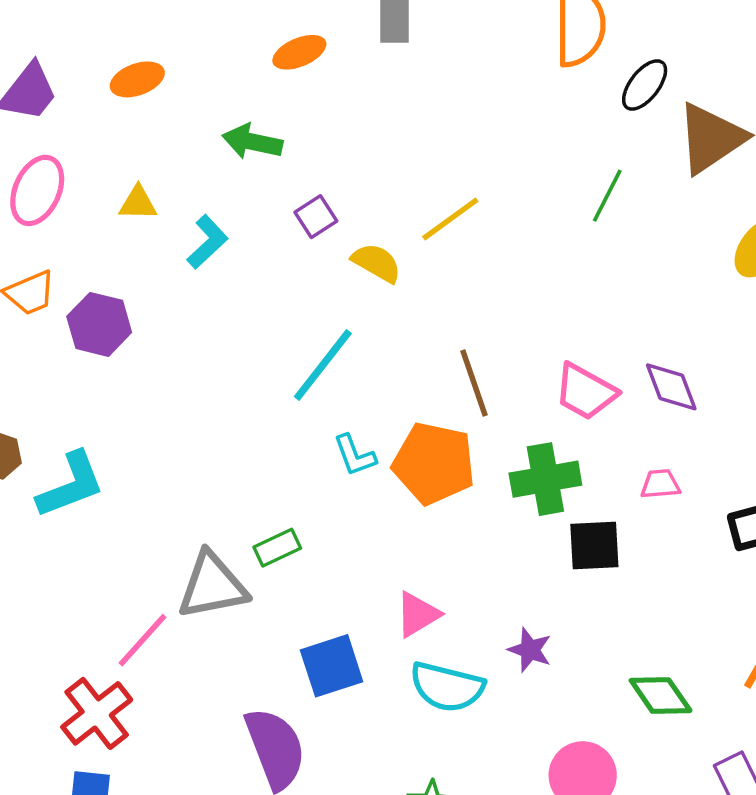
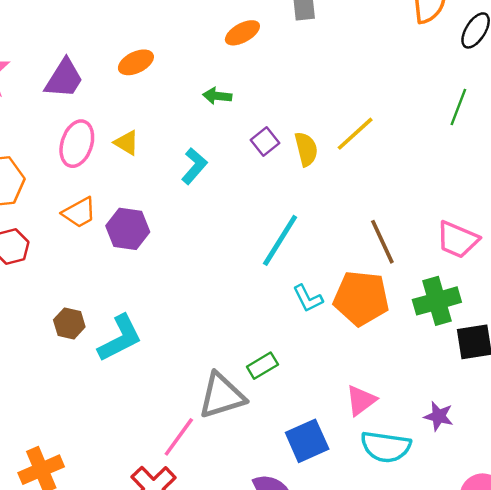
green arrow: (252, 142) -> (217, 96), size x0.7
yellow triangle: (138, 203) -> (127, 143), moved, turned 36
yellow semicircle: (377, 263) -> (306, 149), moved, turned 52

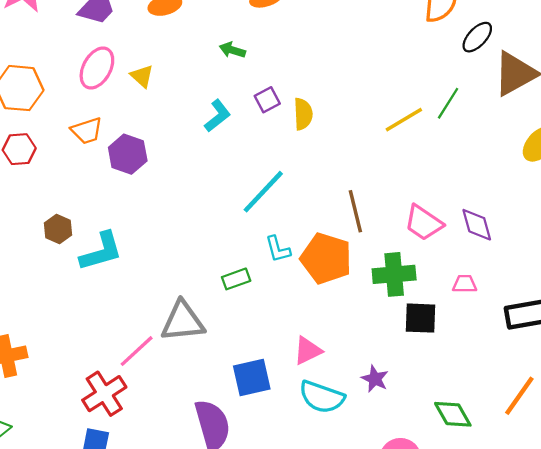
yellow line: (355, 134) -> (404, 120), moved
cyan L-shape: (194, 166) -> (218, 116), moved
green rectangle: (262, 366) -> (236, 279), moved

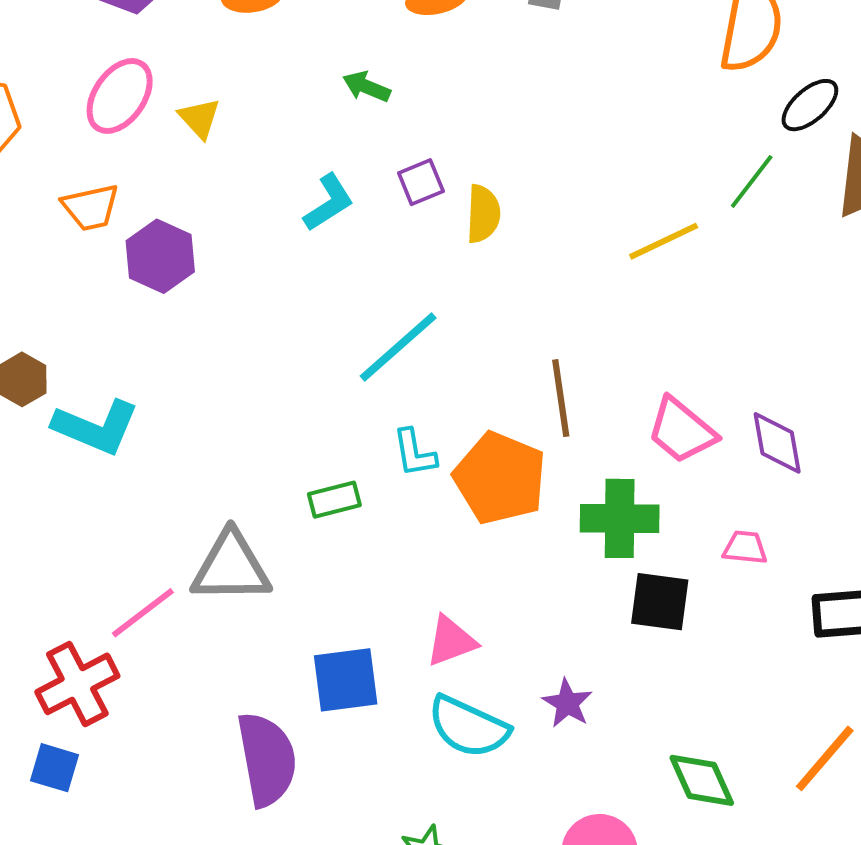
green line: (448, 103) -> (752, 181), moved
cyan L-shape: (101, 251) -> (96, 427), turned 33

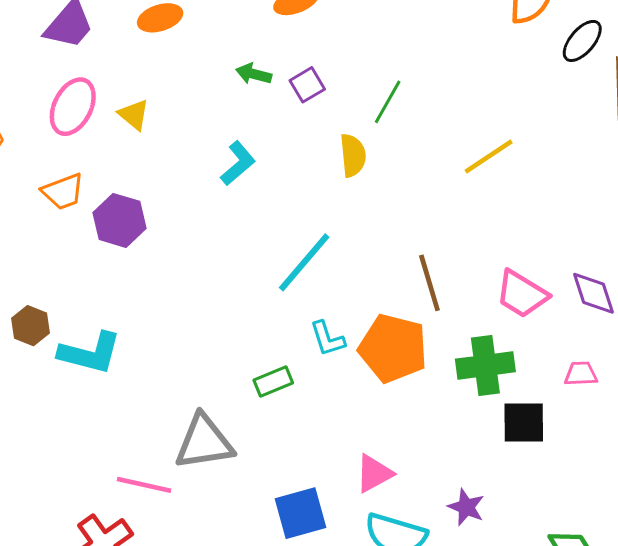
green line: (752, 181) -> (388, 102), moved
purple square: (421, 182) -> (307, 85), moved
pink line: (143, 613) -> (144, 485), turned 58

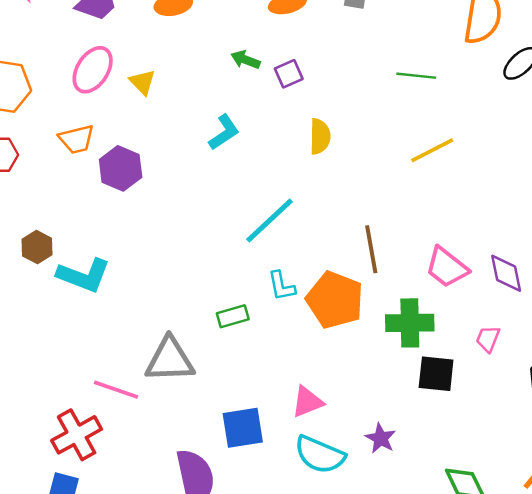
green line: (388, 102) -> (416, 76), moved, turned 60
pink trapezoid: (581, 374) -> (488, 339), turned -72

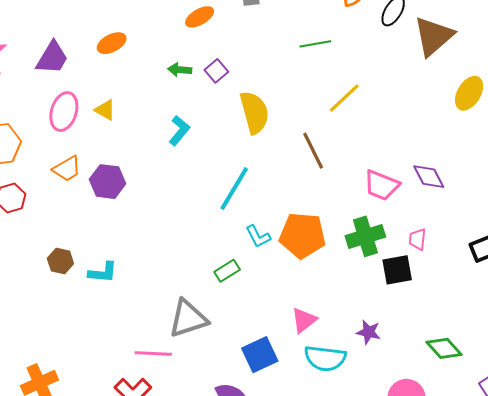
yellow semicircle: (320, 136) -> (254, 112), size x1.5
brown line: (371, 249) -> (313, 151), moved
cyan L-shape: (84, 275) -> (103, 272), size x0.7
pink trapezoid: (488, 339) -> (418, 239), moved

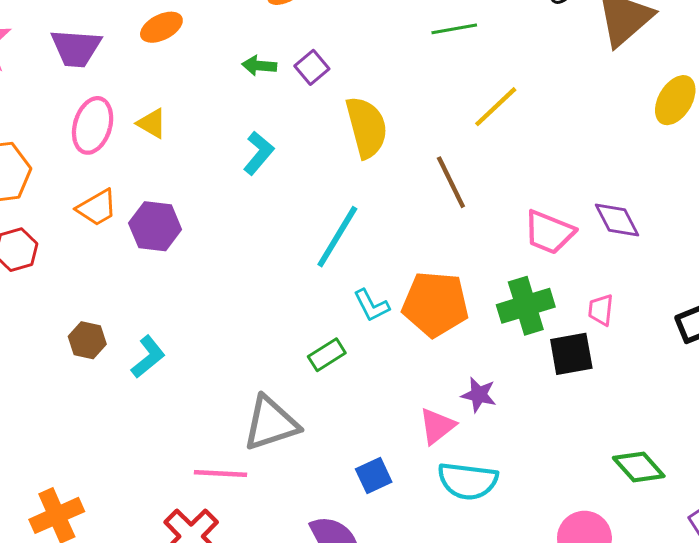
purple trapezoid: (52, 58) -> (76, 48), turned 63
cyan L-shape: (103, 272) -> (148, 357), turned -44
purple star: (369, 332) -> (479, 395), moved
blue square: (260, 355) -> (374, 475), size x0.7

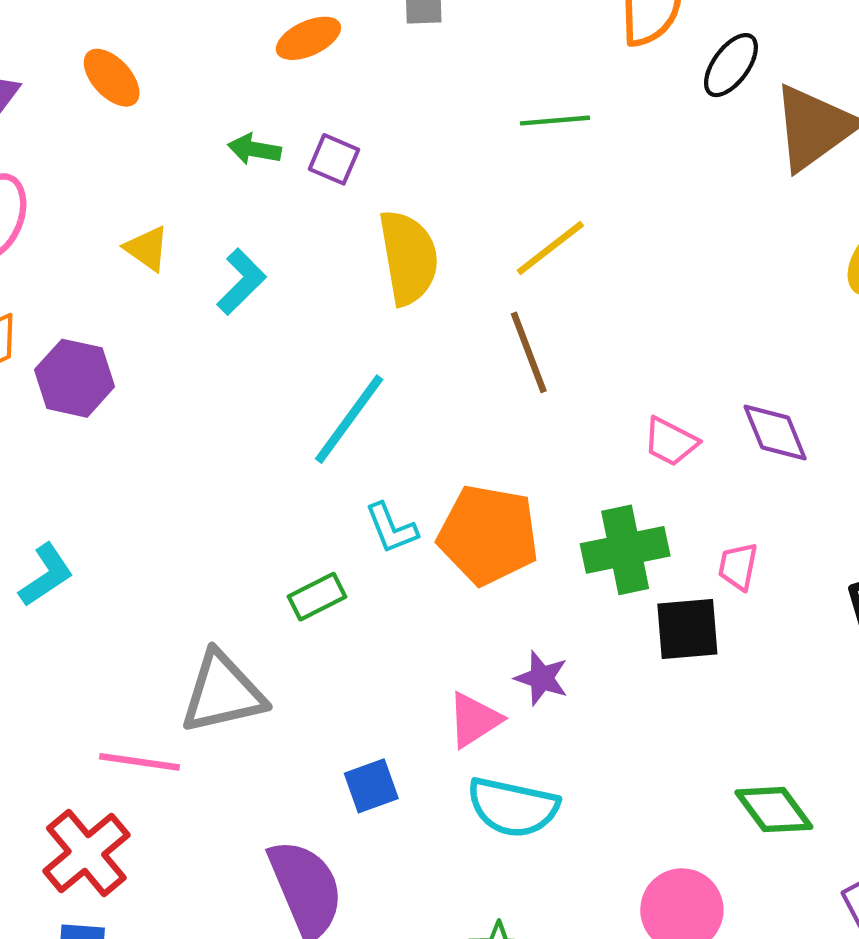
orange ellipse: (161, 27) -> (112, 78), turned 69
purple square: (312, 67) -> (334, 159), turned -32
yellow line: (496, 107) -> (550, 248), moved
yellow triangle: (152, 123) -> (147, 248), moved
pink trapezoid: (549, 232) -> (671, 442), size x0.7

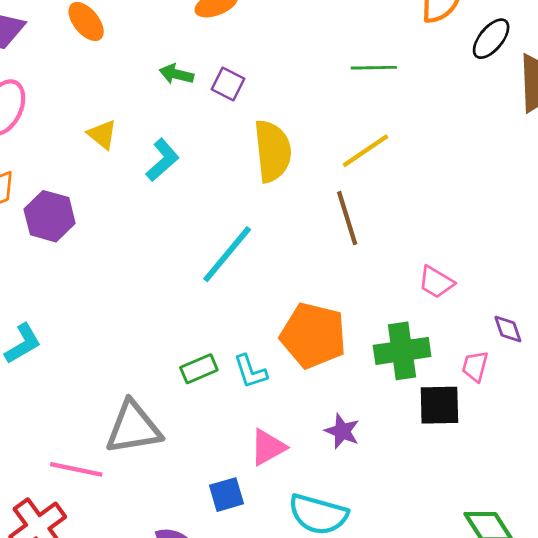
purple diamond: (775, 432) -> (508, 329), moved, size x0.7
cyan L-shape: (391, 528) -> (250, 371), moved
pink triangle: (474, 720) -> (268, 447), moved

